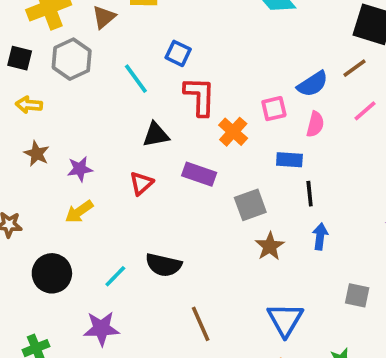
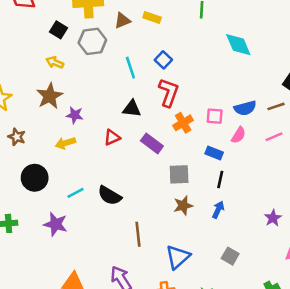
brown star: (37, 154) -> (50, 96), size x1.5
brown line: (201, 324) -> (138, 234), moved

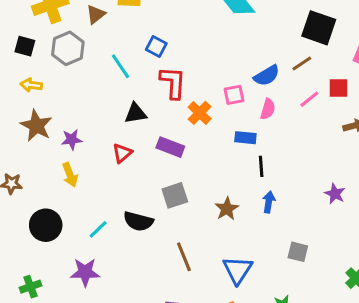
yellow arrow: (65, 143) -> (70, 175), turned -78
gray square: (179, 174) -> (175, 195), moved

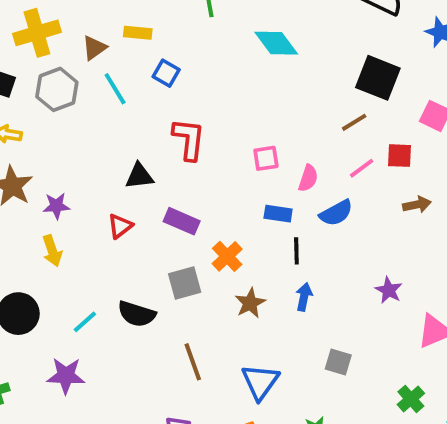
blue square: (156, 47) -> (166, 73), moved
cyan line: (121, 66) -> (115, 89), moved
blue semicircle: (267, 76) -> (336, 213), moved
orange cross: (200, 113) -> (227, 256), moved

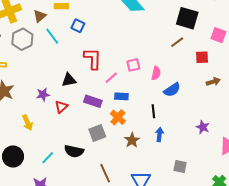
pink line: (362, 168) -> (111, 78), moved
purple star: (56, 206) -> (43, 95), moved
blue rectangle: (278, 214) -> (121, 96), moved

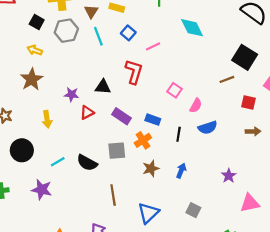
brown triangle: (40, 16) -> (91, 11), turned -32
pink square: (133, 65) -> (175, 90), turned 32
pink line: (111, 78) -> (153, 46), moved
black line: (153, 111) -> (179, 134), moved

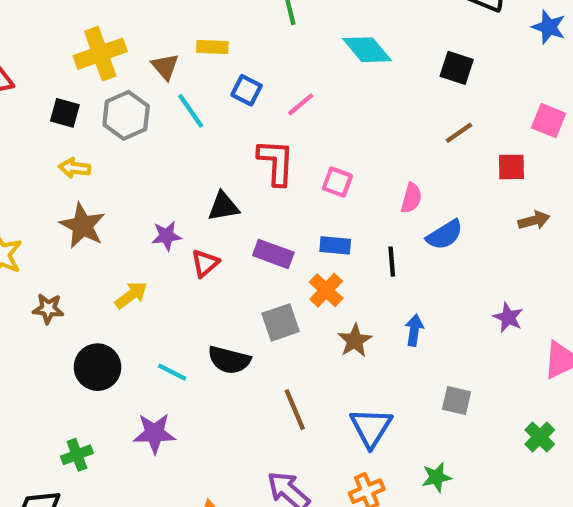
black square: (245, 57) -> (457, 68), moved, size x0.7
pink square: (175, 90) -> (337, 182), moved
yellow arrow: (47, 119) -> (131, 295), turned -105
cyan line: (58, 162) -> (172, 372), turned 72

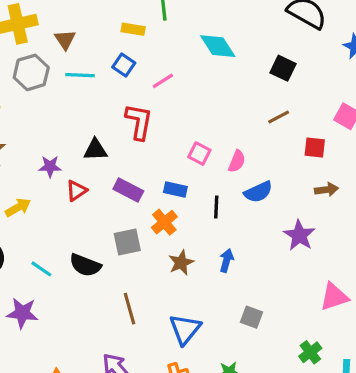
yellow rectangle: (212, 47) -> (133, 29), moved
cyan line: (191, 111) -> (80, 75), turned -60
pink square: (337, 182) -> (199, 154), moved
purple star: (508, 317) -> (299, 235), moved, size x1.4

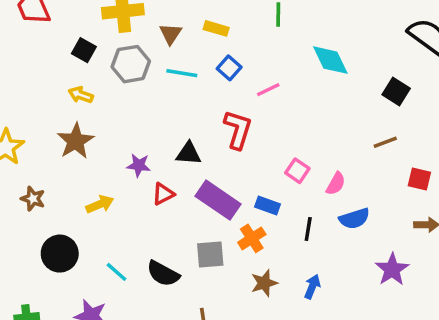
yellow rectangle: (133, 29) -> (216, 28), moved
purple rectangle: (128, 190) -> (218, 200), size x1.4

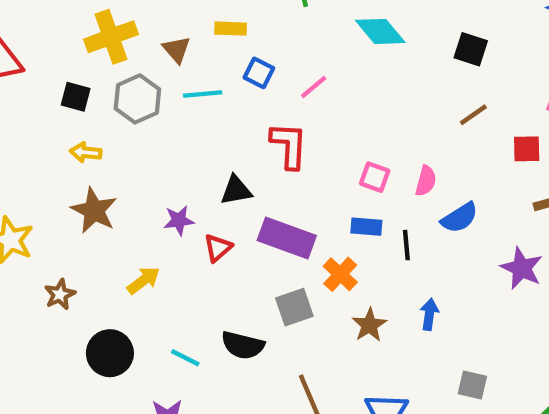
brown star: (33, 199) -> (60, 294), turned -30
blue rectangle: (268, 206) -> (366, 227), moved

